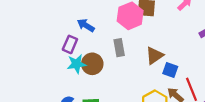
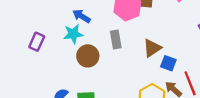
purple rectangle: (70, 44) -> (37, 42), moved
cyan star: (77, 64) -> (73, 34), moved

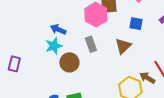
purple rectangle: (37, 42) -> (14, 64), moved
blue square: (168, 63) -> (136, 24), moved

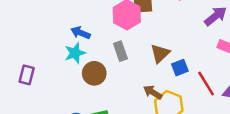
blue square: (136, 24) -> (180, 68), moved, turned -32
brown arrow: (147, 78) -> (153, 92), moved

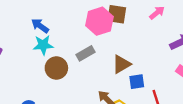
blue arrow: (80, 33) -> (40, 26), moved
gray rectangle: (120, 51) -> (85, 53), turned 66

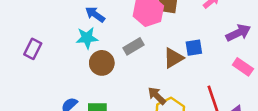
blue arrow: (40, 26) -> (95, 14), moved
blue square: (137, 82) -> (194, 48), moved

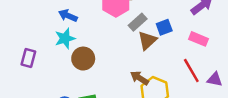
gray rectangle: (134, 46) -> (138, 22), moved
purple rectangle: (33, 49) -> (28, 58), moved
pink rectangle: (243, 67) -> (198, 39), moved

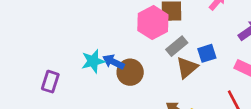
blue arrow: (68, 16) -> (113, 62), moved
brown circle: (83, 59) -> (130, 72), moved

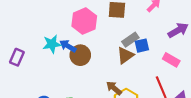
pink hexagon: (153, 23) -> (84, 21), moved
gray rectangle: (177, 46) -> (130, 40), moved

